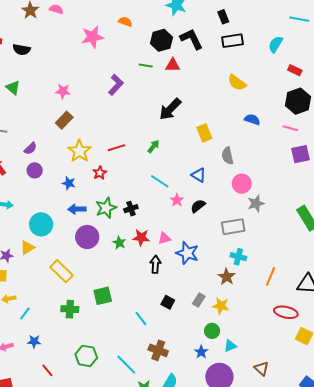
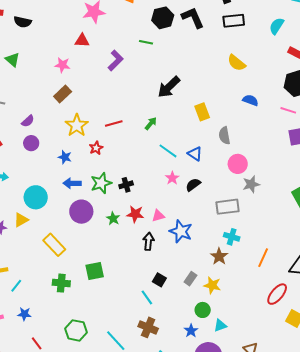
red triangle: (173, 65) -> (82, 41), moved
cyan line: (160, 181) -> (168, 151), moved
red ellipse: (286, 312) -> (277, 294), turned -65
cyan line: (141, 319) -> (147, 297), moved

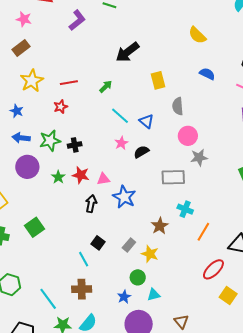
red star: (96, 148) -> (61, 107), moved
cyan cross: (232, 237) -> (185, 209), moved
green square: (95, 271) -> (34, 227), turned -30
brown cross: (148, 327) -> (82, 289), turned -30

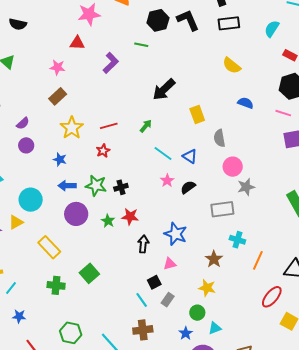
green star: (50, 141) -> (96, 186), turned 30
pink triangle: (103, 179) -> (170, 264), moved
black square: (98, 243) -> (154, 282), turned 32
gray rectangle: (129, 245) -> (168, 300), moved

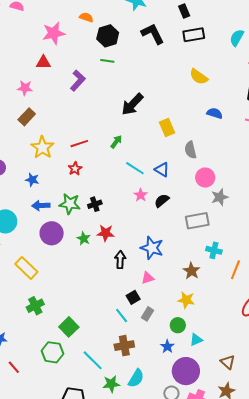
black hexagon: (158, 20) -> (108, 36), moved
green square: (89, 273) -> (69, 327), moved
green cross: (56, 285) -> (35, 306), turned -30

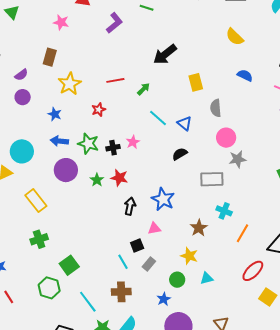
brown rectangle: (27, 117) -> (50, 57), moved, turned -36
red line: (79, 144) -> (115, 80), moved
pink star: (141, 195) -> (133, 142), moved
cyan triangle: (196, 340) -> (207, 278), moved

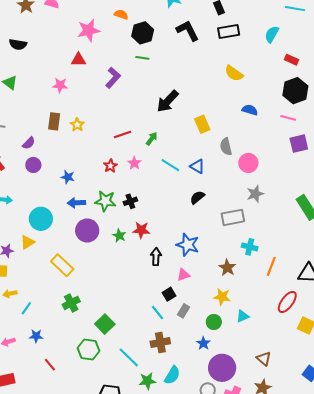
yellow star: (70, 84) -> (77, 125), moved, size x0.6
pink circle: (226, 138) -> (248, 163), moved
pink star: (133, 142) -> (134, 163), moved

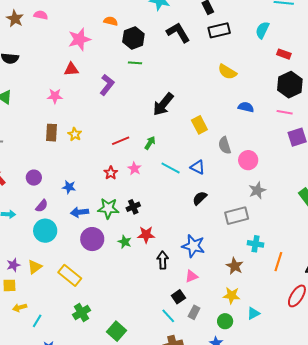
purple semicircle: (29, 143) -> (42, 206), moved
yellow triangle: (27, 242) -> (35, 267), moved

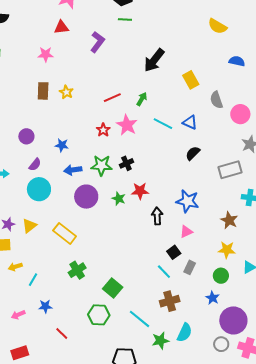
pink star: (134, 168) -> (127, 125), size x1.5

